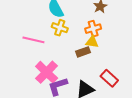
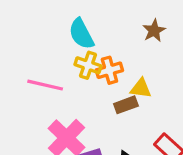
orange cross: (93, 29) -> (109, 70), moved

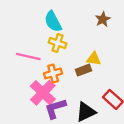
orange cross: (109, 70) -> (53, 73), moved

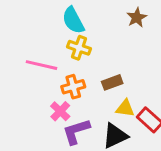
yellow triangle: (94, 59) -> (125, 108), moved
pink cross: (43, 93) -> (60, 111), size x0.6

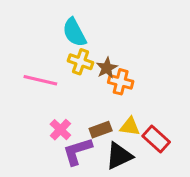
brown star: (137, 17) -> (107, 68), moved
brown rectangle: (112, 82) -> (101, 130), moved
orange cross: (73, 87) -> (121, 82), moved, turned 30

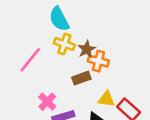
pink line: (40, 80) -> (30, 60), turned -64
brown rectangle: (101, 130) -> (81, 78), moved

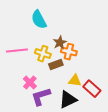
yellow cross: (64, 44) -> (43, 54), moved
pink line: (30, 60) -> (17, 51), turned 45

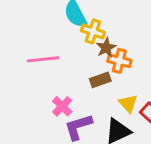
yellow cross: (43, 54) -> (93, 31), moved
yellow triangle: (75, 81) -> (128, 103), turned 40

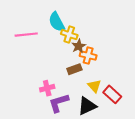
pink line: (43, 59) -> (26, 35), moved
pink cross: (62, 106) -> (47, 88), turned 32

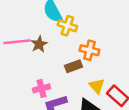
pink line: (26, 35) -> (17, 42), moved
brown star: (79, 46) -> (39, 44), moved

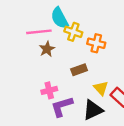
pink line: (17, 42) -> (39, 32), moved
orange cross: (89, 50) -> (96, 43), moved

